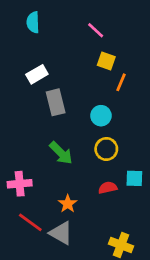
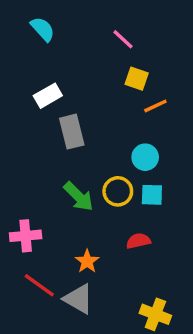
cyan semicircle: (33, 22) -> (43, 29), turned 140
orange line: (121, 82) -> (155, 106), turned 42
cyan circle: (101, 116) -> (145, 157), moved
yellow circle: (106, 149) -> (118, 191), moved
cyan square: (134, 178) -> (152, 195), moved

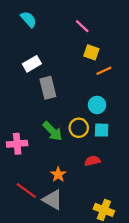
pink cross: (26, 236) -> (17, 144), moved

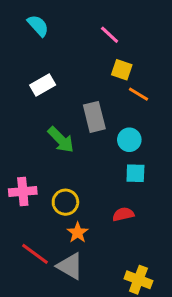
orange line: (104, 71) -> (138, 94), turned 56
gray rectangle: (48, 88) -> (94, 117), moved
yellow circle: (79, 128) -> (65, 202), moved
green arrow: (52, 131) -> (61, 140), moved

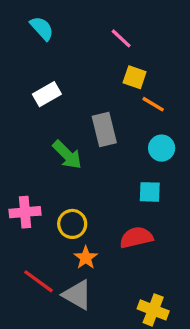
cyan circle: (129, 140) -> (162, 148), moved
red semicircle: (123, 214) -> (136, 237), size x1.4

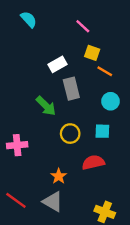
white rectangle: (47, 94) -> (57, 64), moved
yellow circle: (72, 224) -> (70, 134), moved
red line: (38, 281) -> (16, 200), moved

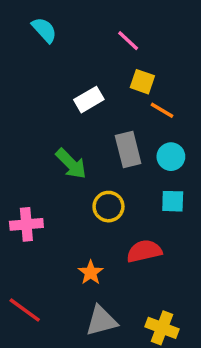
gray rectangle: (71, 89) -> (128, 149), moved
cyan square: (102, 131) -> (173, 201), moved
gray triangle: (53, 202) -> (101, 321), moved, turned -45

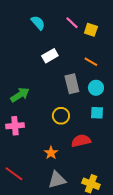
cyan semicircle: (44, 30) -> (38, 23), moved
yellow square: (142, 82) -> (91, 30), moved
green arrow: (71, 164) -> (20, 95), moved, turned -78

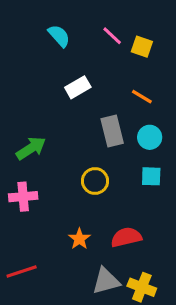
red semicircle: (81, 141) -> (126, 237), moved
red line: (14, 174) -> (22, 272), turned -54
gray triangle: (57, 180) -> (106, 281), moved

